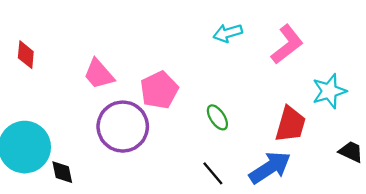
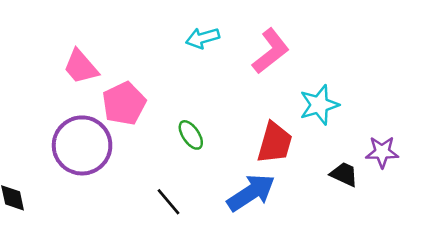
pink trapezoid: (99, 74) -> (81, 67), moved
black line: (213, 173) -> (169, 202), moved

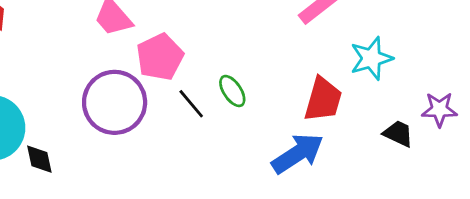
black line: (169, 202) -> (191, 104), moved

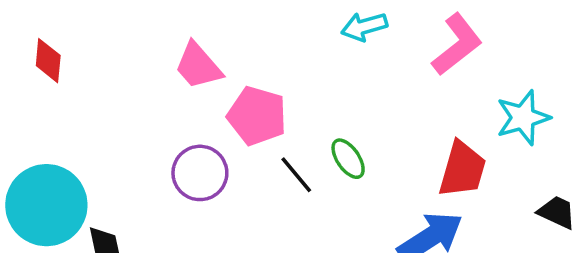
pink pentagon: (160, 57) -> (257, 116), turned -30
purple circle: (115, 102) -> (200, 173), size x0.7

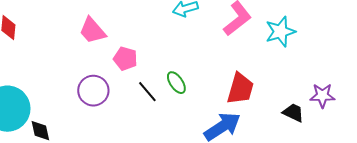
pink pentagon: (257, 116) -> (125, 59), size x0.7
cyan star: (523, 118) -> (280, 32), moved

